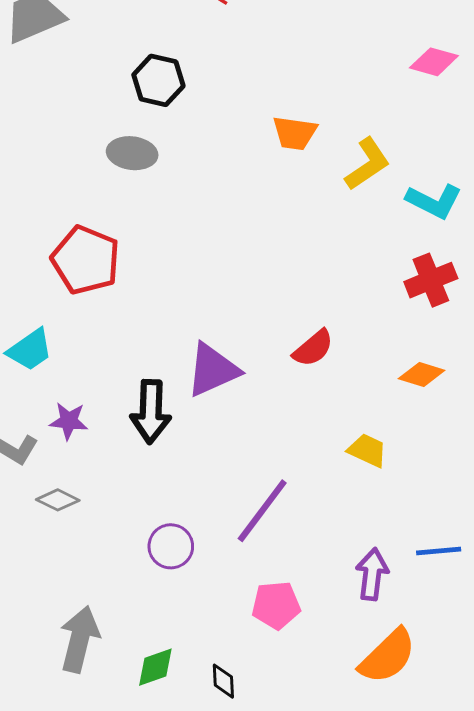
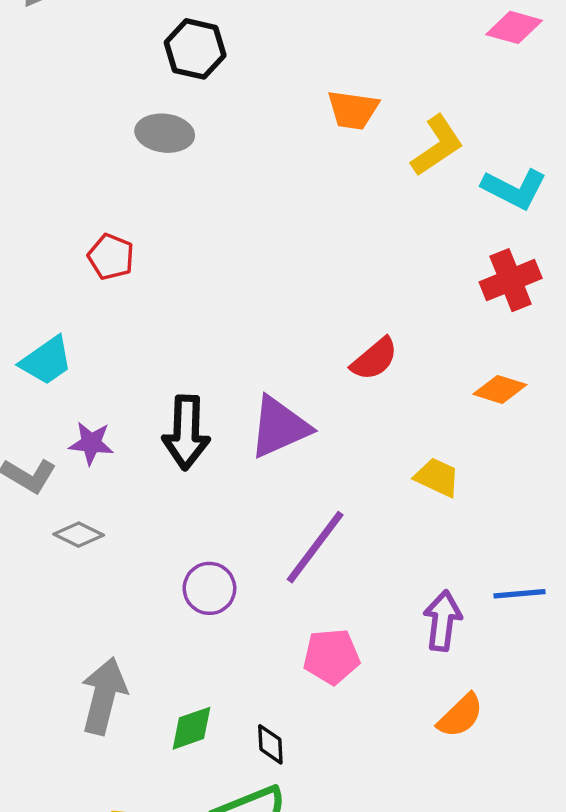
red pentagon: (86, 260) -> (111, 257), size x0.6
purple triangle: (213, 370) -> (279, 427), moved
orange semicircle: (388, 656) -> (460, 716), size x0.7

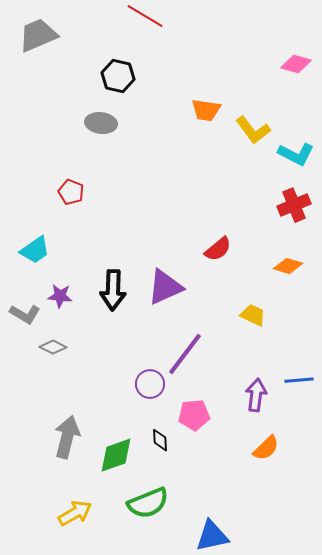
yellow L-shape: (437, 146) -> (253, 130), turned 87
purple circle: (209, 588) -> (150, 384), moved
green diamond: (192, 728) -> (116, 455), size x1.4
black diamond: (270, 744) -> (160, 440), moved

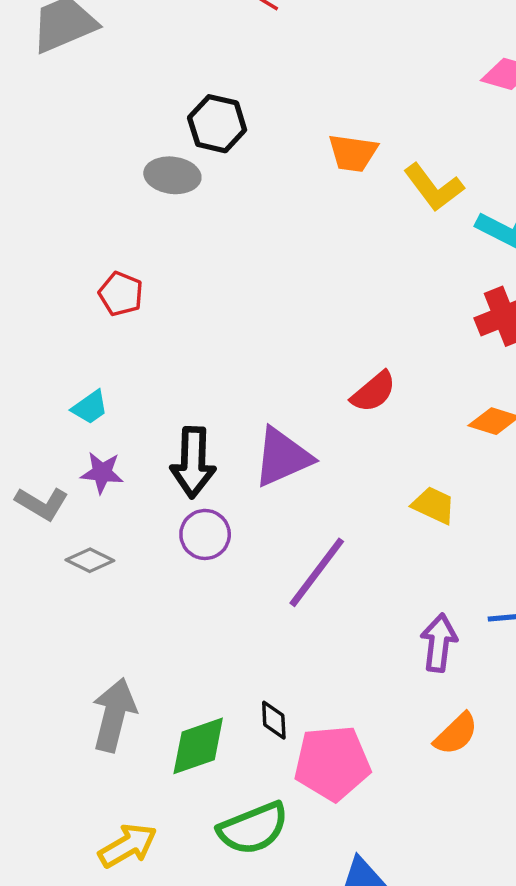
black hexagon: (118, 76) -> (217, 124), moved
cyan trapezoid: (35, 250) -> (90, 407), moved, size x0.7
purple circle: (150, 384) -> (205, 534), moved
pink pentagon: (194, 415) -> (332, 763), moved, size x1.4

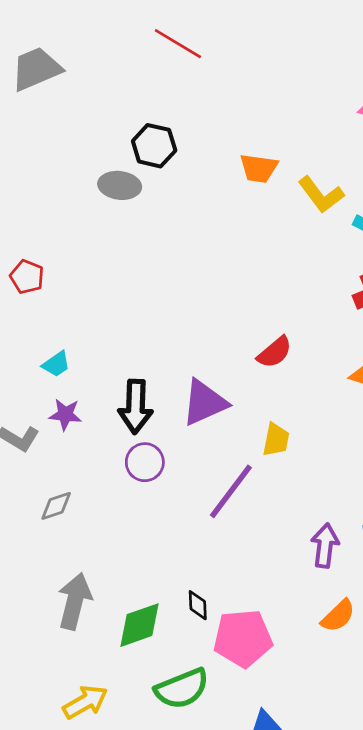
red pentagon: (121, 294) -> (27, 277), moved
yellow trapezoid: (434, 505) -> (276, 440), moved, turned 76
gray diamond: (90, 560) -> (56, 506), moved, turned -44

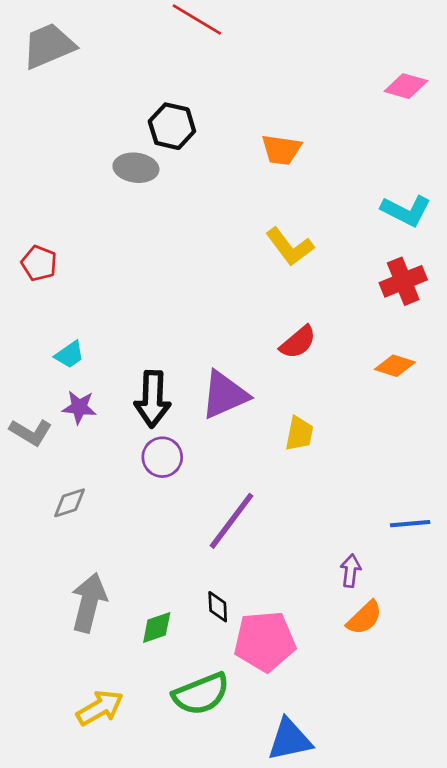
yellow L-shape: (321, 195) -> (290, 247), moved
purple line: (231, 491) -> (231, 521), moved
purple arrow: (325, 546) -> (351, 571), moved, size x0.7
green diamond: (140, 625) -> (157, 627), size x0.7

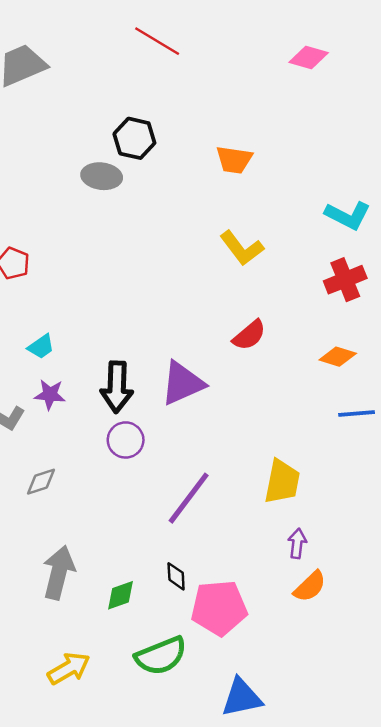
pink diamond: (406, 86) -> (309, 58), moved
yellow trapezoid: (299, 434) -> (282, 482), moved, size x1.4
blue line: (410, 524) -> (357, 413), moved

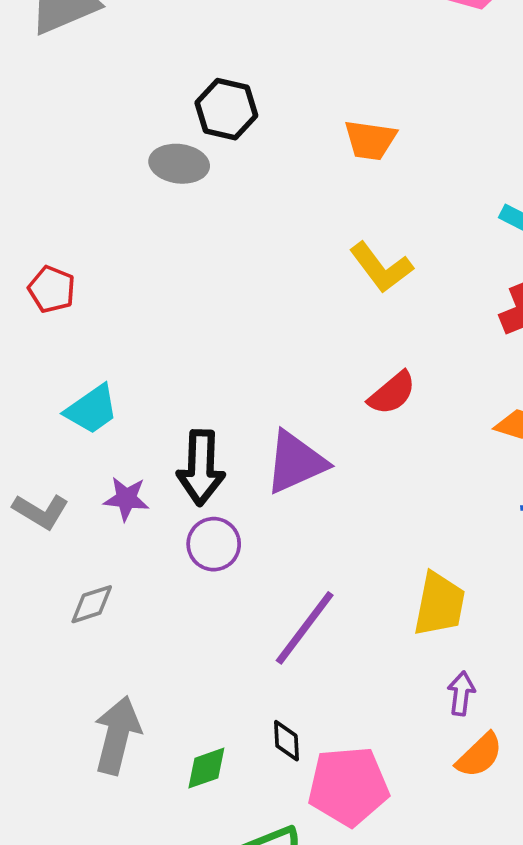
cyan trapezoid: (41, 347) -> (92, 409), size x1.4
purple star: (50, 395) -> (126, 499), moved

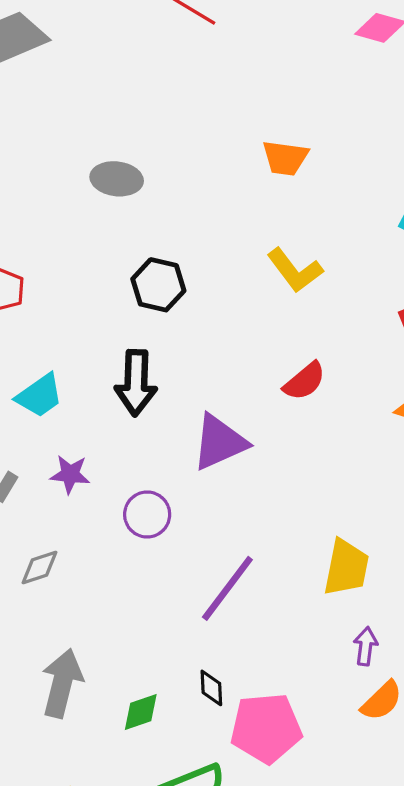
black hexagon: (226, 109) -> (158, 285), moved
black arrow: (201, 468) -> (136, 383), moved

